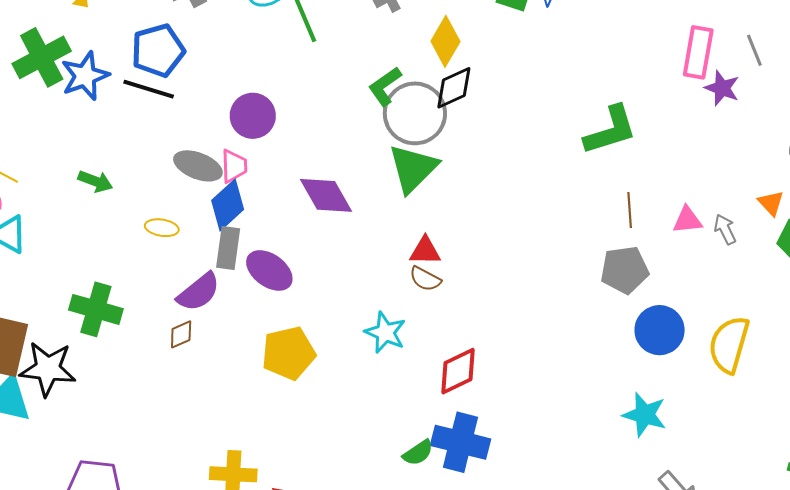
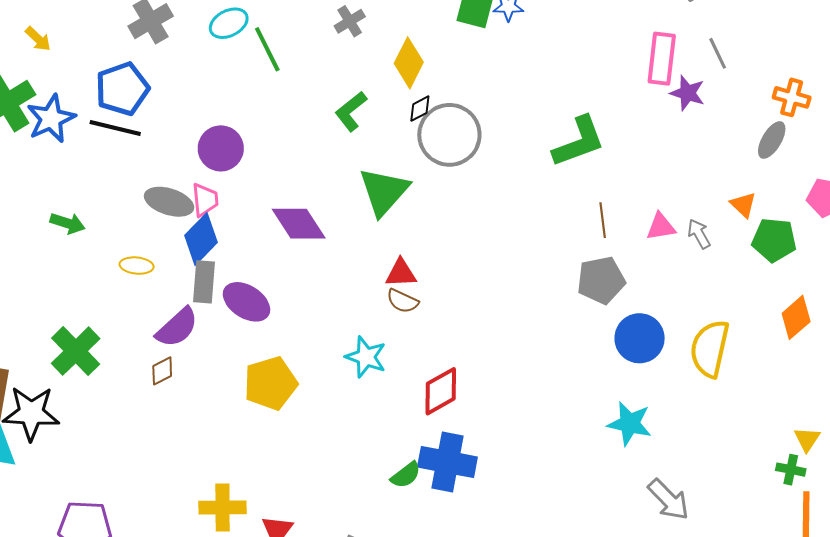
black diamond: (454, 88) -> (420, 109), size x0.6
gray circle: (415, 113) -> (449, 135), moved
green cross: (96, 309) -> (76, 351), turned 33

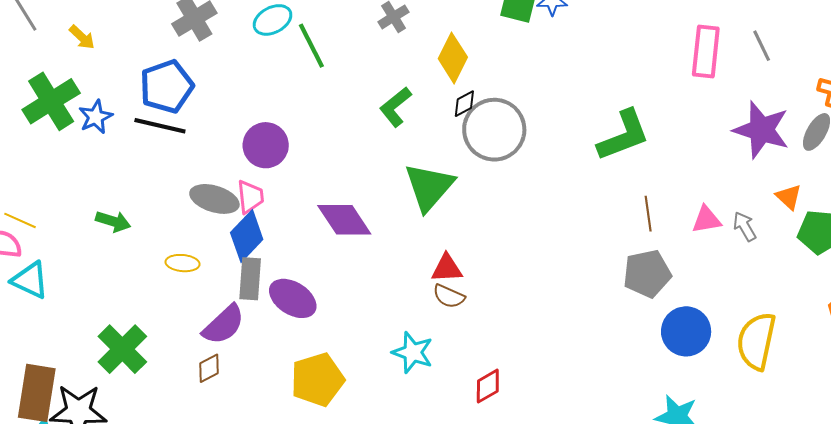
purple star: (688, 93) -> (761, 130), moved, size x1.6
blue star: (51, 119) -> (96, 117), size x0.7
red diamond: (441, 391) -> (488, 386), size x0.7

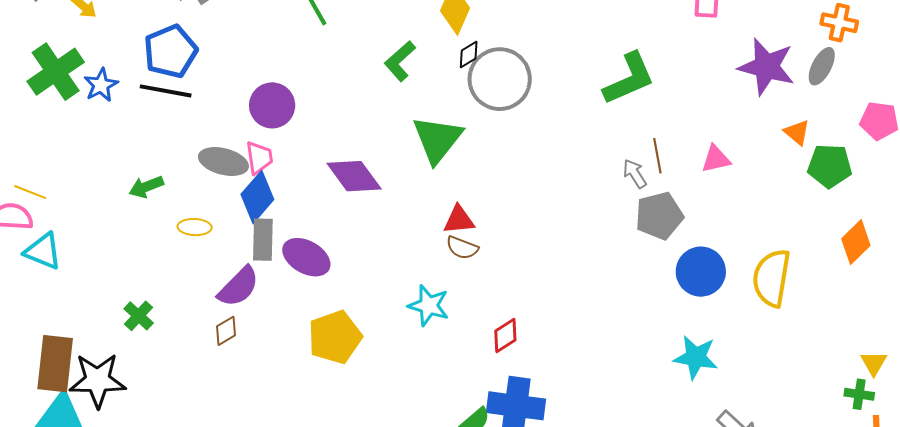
green arrow: (113, 221) -> (146, 187), moved, turned 144
gray arrow: (745, 226) -> (635, 174), moved
green cross: (122, 349) -> (139, 316), size x0.6

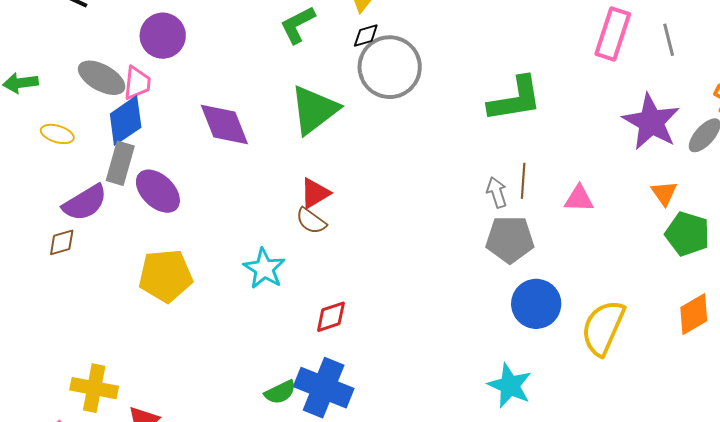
red triangle: (459, 220) -> (315, 193), turned -40

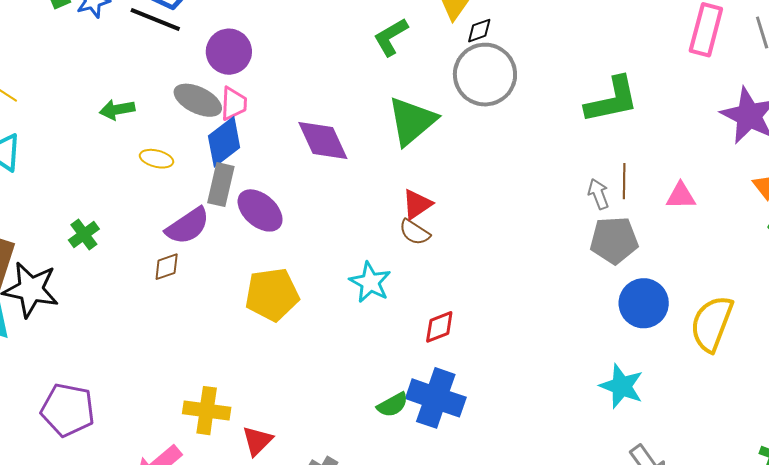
purple circle: (163, 36) -> (229, 52), moved
black diamond: (366, 36) -> (479, 31), moved

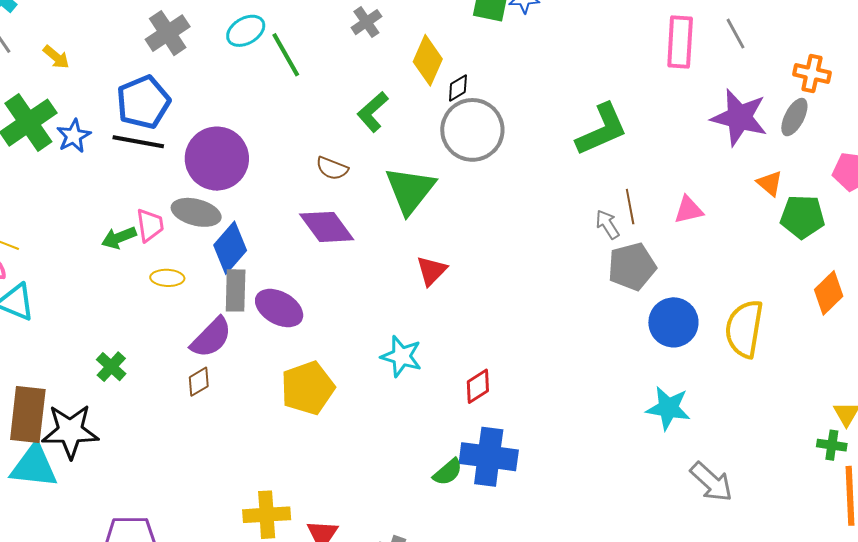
purple circle: (229, 52) -> (217, 159), size x1.4
pink trapezoid: (234, 104) -> (150, 225), moved
brown semicircle: (415, 232) -> (332, 168), moved

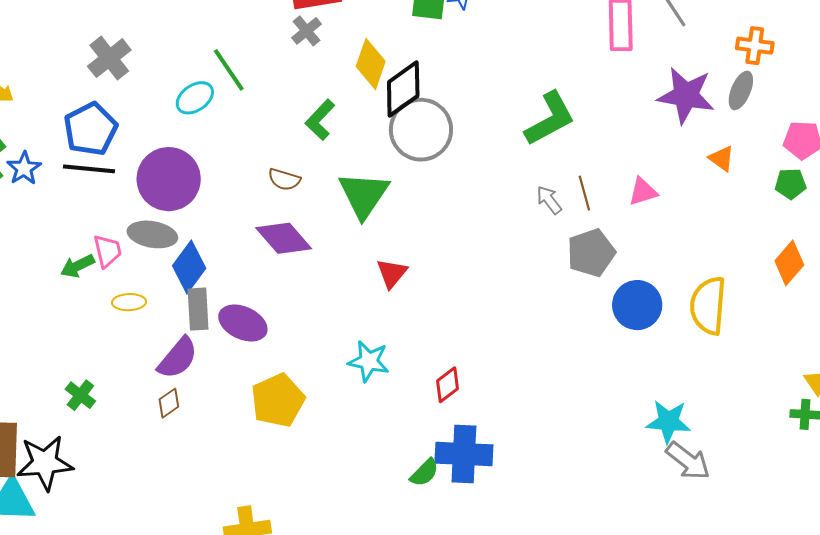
cyan ellipse: (246, 31) -> (195, 98), moved
black diamond: (458, 88) -> (403, 89), size x2.0
green pentagon: (802, 217) -> (791, 184), moved, size x0.7
gray arrow: (607, 224) -> (549, 200), moved
cyan star: (668, 408) -> (668, 422), moved

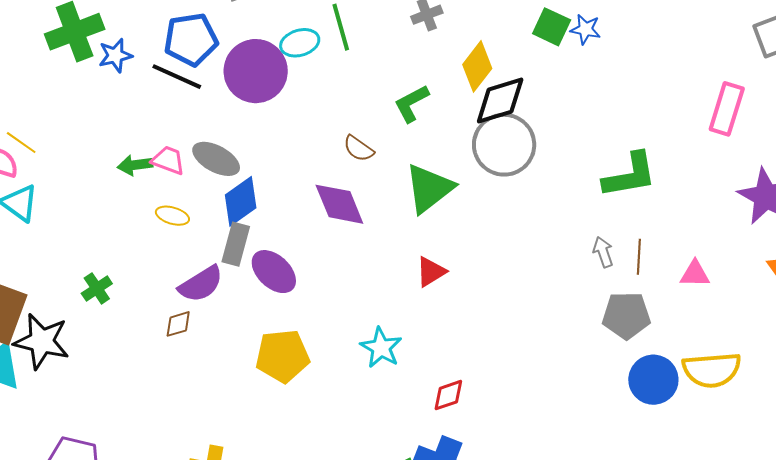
purple circle: (169, 179) -> (256, 71), moved
pink trapezoid: (107, 251) -> (168, 160), turned -75
yellow semicircle: (708, 306) -> (712, 370), moved, turned -118

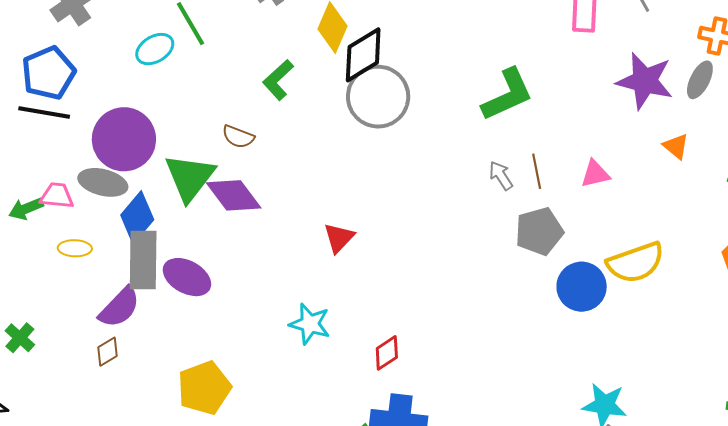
purple circle: (256, 71) -> (124, 139), moved
green triangle: (429, 188) -> (190, 177), moved
gray rectangle: (236, 244) -> (143, 260), size x1.4
yellow pentagon: (282, 356) -> (204, 388), moved

